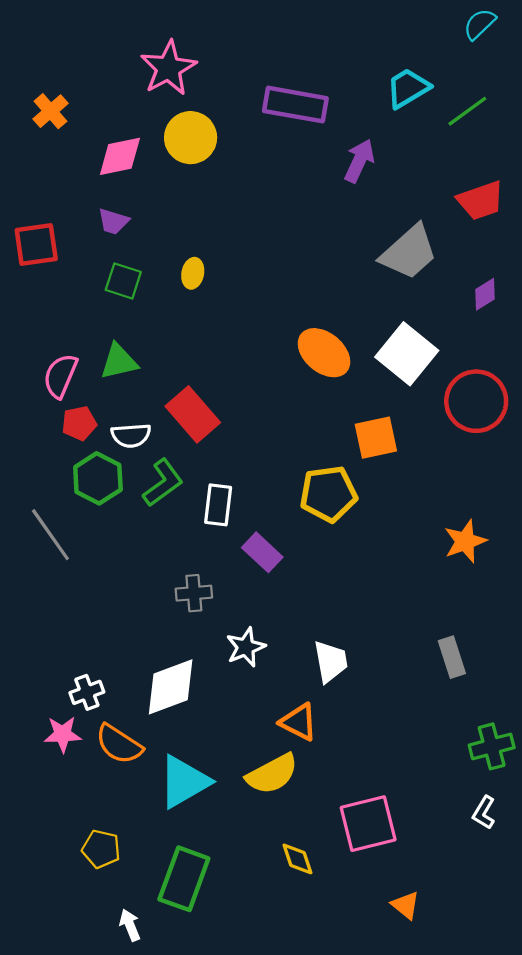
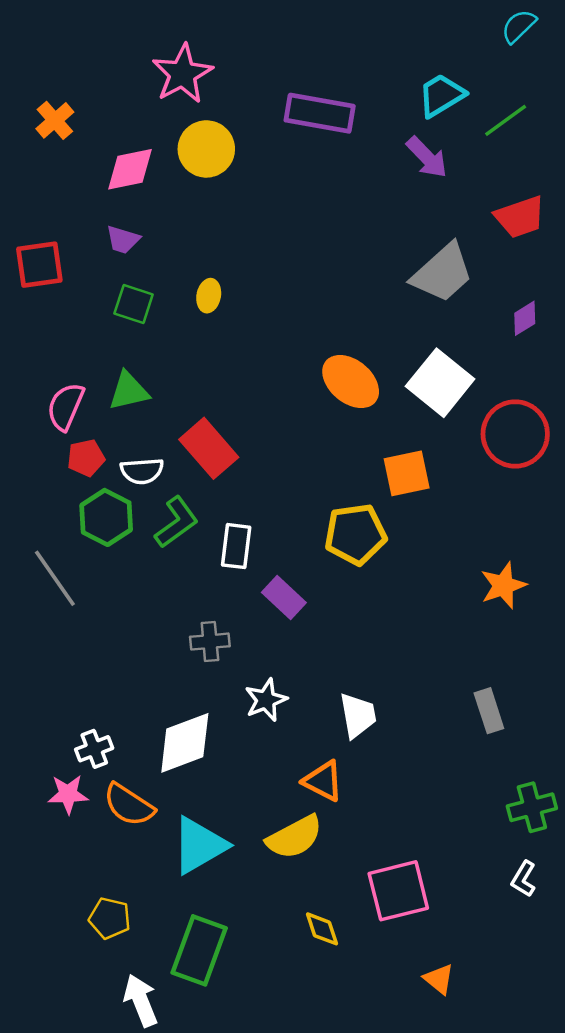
purple arrow: (359, 161) -> (427, 157), moved, turned 111
white arrow: (130, 925) -> (141, 1000), size x1.5

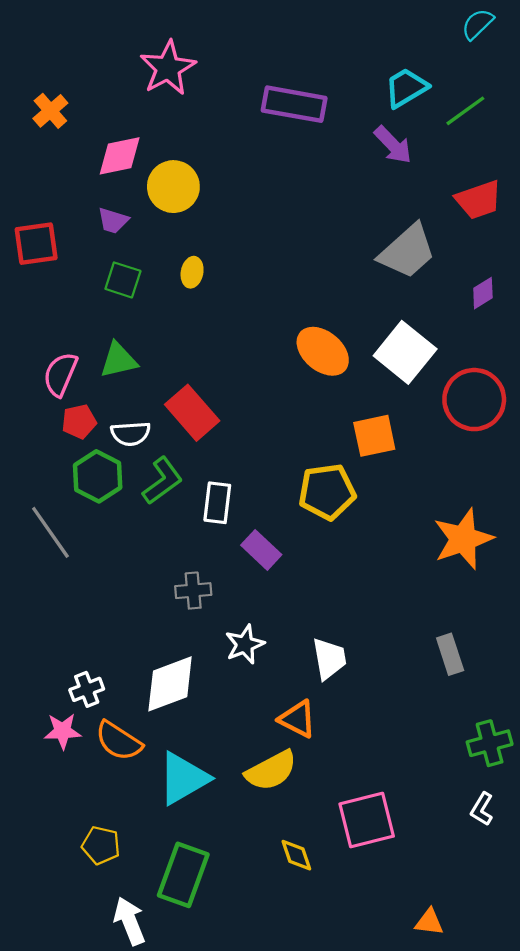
yellow circle: (206, 149) -> (173, 187), moved
orange star: (503, 585) -> (463, 539), size x1.4
orange triangle: (439, 979) -> (429, 922), moved, turned -32

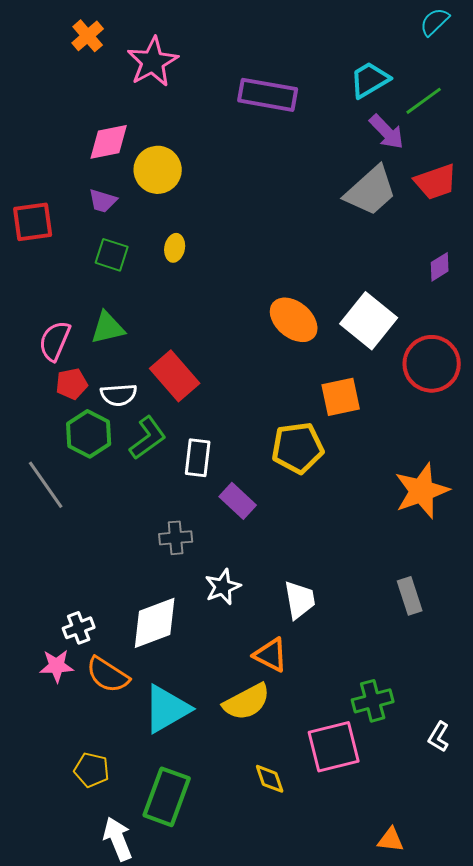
orange cross: (50, 111) -> (88, 36), moved
purple arrow: (393, 145) -> (387, 132), moved
gray trapezoid: (407, 251) -> (371, 191), moved
green cross: (490, 743) -> (373, 701), moved

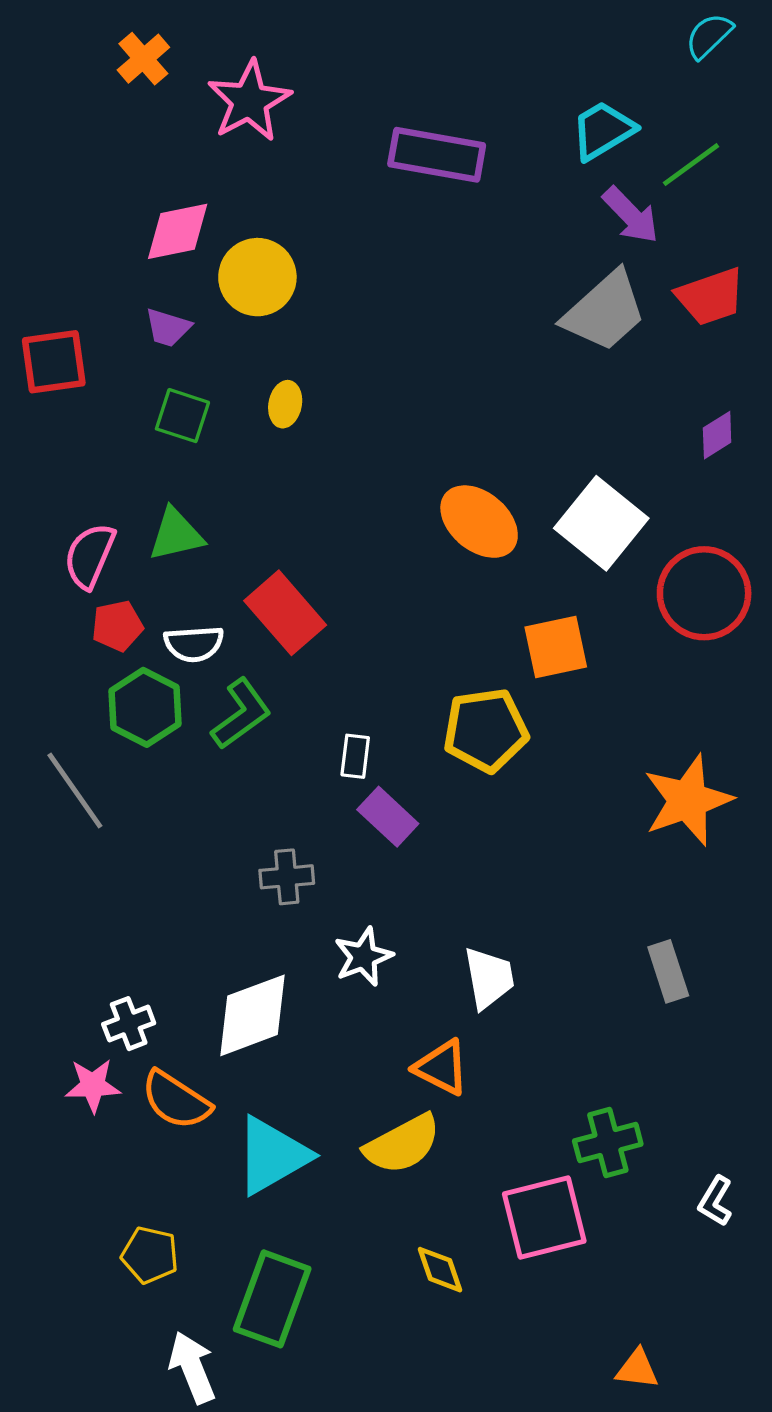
white rectangle: (198, 458) -> (355, 756), moved, size x0.7

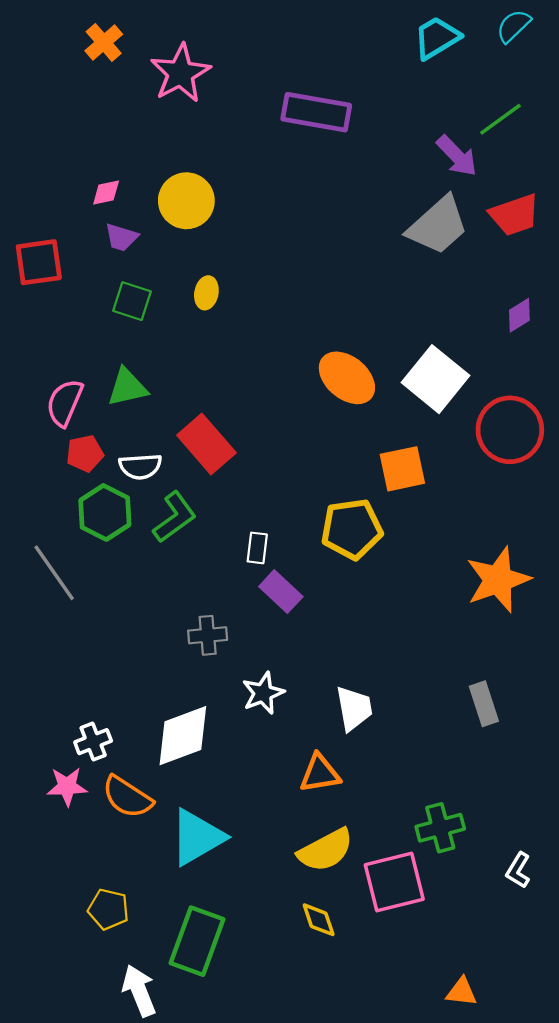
cyan trapezoid: (603, 130) -> (437, 38), moved
pink diamond: (178, 231) -> (106, 192), moved, size x0.6
orange triangle: (442, 1068) -> (320, 773), turned -36
yellow semicircle: (402, 1144) -> (326, 850), moved

